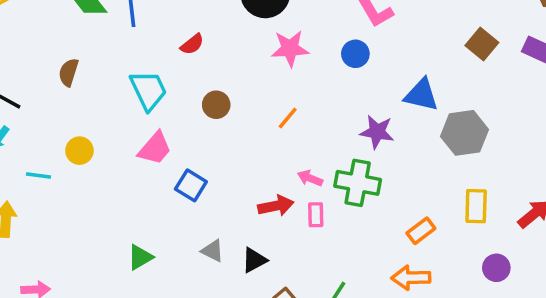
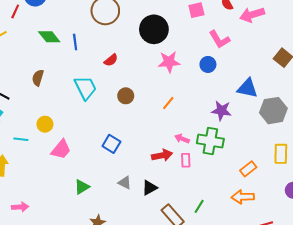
pink trapezoid: (155, 148) -> (61, 149), moved

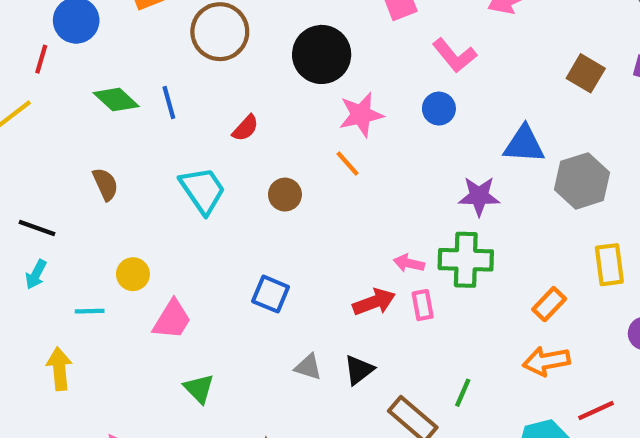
brown semicircle: (38, 78) -> (105, 184), turned 147
orange line: (168, 103) -> (347, 163), moved, turned -72
green triangle: (82, 187) -> (199, 389), moved, turned -35

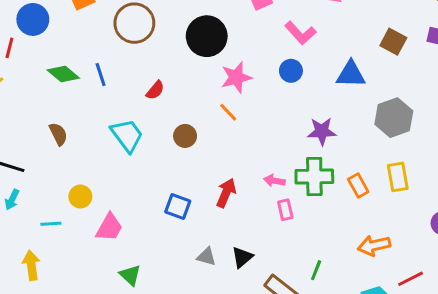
blue triangle: (524, 144) -> (351, 74), moved
yellow rectangle: (609, 265) -> (398, 177), moved
red arrow: (374, 302) -> (226, 193), moved, turned -44
orange rectangle: (549, 304) -> (358, 186), moved, turned -70

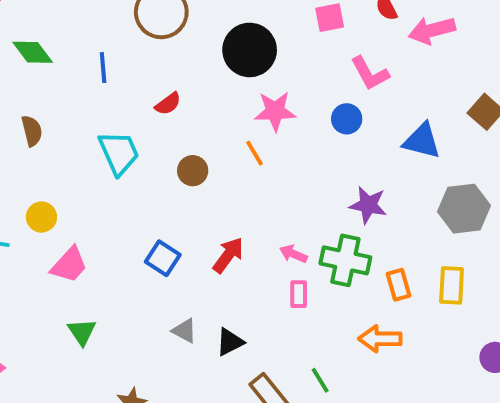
green diamond: (63, 74) -> (33, 52), moved
orange arrow: (374, 246) -> (380, 339), moved
green line: (316, 270) -> (320, 380), turned -66

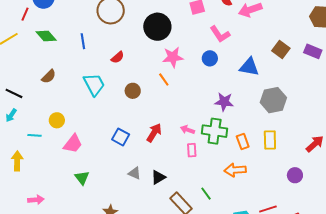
brown semicircle: (32, 131) -> (49, 76), turned 63

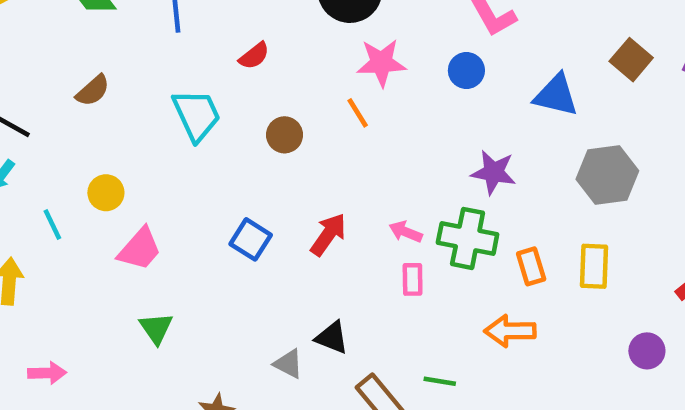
cyan line: (34, 135) -> (52, 225), turned 56
gray triangle: (135, 173) -> (288, 364), moved
black triangle: (158, 177) -> (332, 338), turned 49
green line: (206, 194) -> (440, 381), turned -48

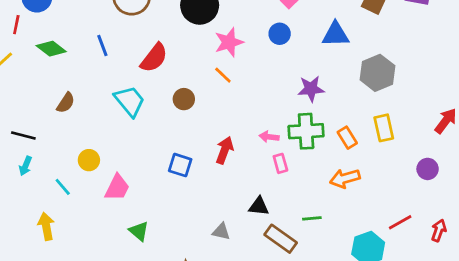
red semicircle: (254, 56) -> (154, 58), size x1.6
black triangle: (332, 338) -> (259, 206), moved

